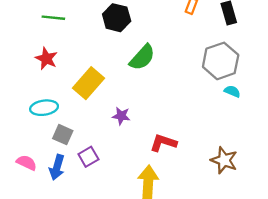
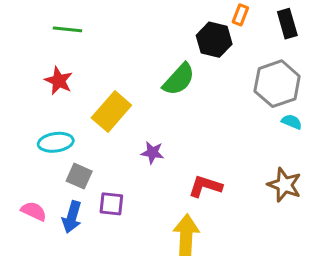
black hexagon: (117, 18) -> (214, 40), moved
purple square: (88, 157) -> (111, 204), turned 36
brown star: (224, 160) -> (284, 185), moved

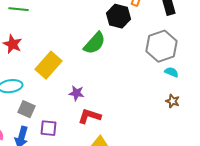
brown star: (284, 185) -> (172, 101), moved, size x0.6
red L-shape: (205, 186) -> (90, 116), moved

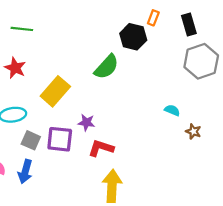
gray hexagon: (162, 46) -> (201, 61), moved
cyan semicircle: (172, 72) -> (172, 110), moved
purple square: (48, 128) -> (60, 139), moved, size x1.4

